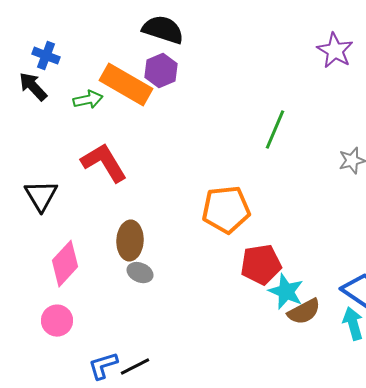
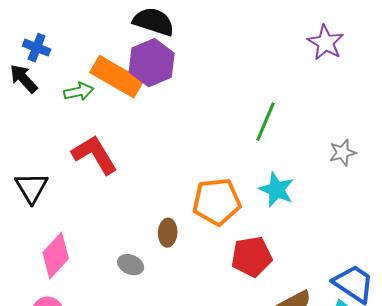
purple hexagon: (161, 71) -> (152, 63), size x1.4
brown ellipse: (130, 241) -> (168, 233), moved, size x0.7
cyan star: (286, 292) -> (277, 190), moved

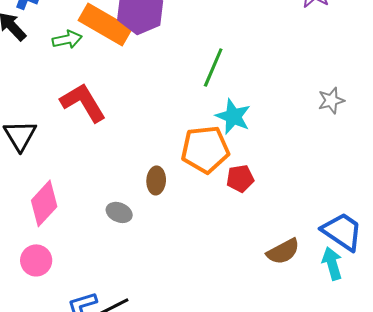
green line: (266, 122) -> (213, 67), moved
cyan star: (277, 190) -> (233, 116), moved
red pentagon: (252, 257) -> (240, 178), moved, size x0.7

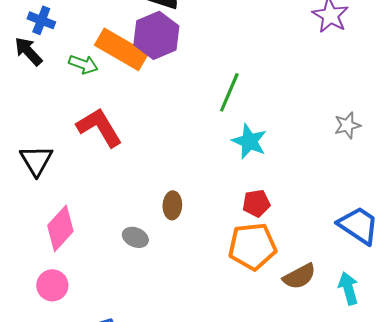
green arrow: (67, 39) -> (83, 64), turned 32
orange pentagon: (205, 149) -> (252, 246), moved
blue trapezoid: (342, 231) -> (358, 225), moved

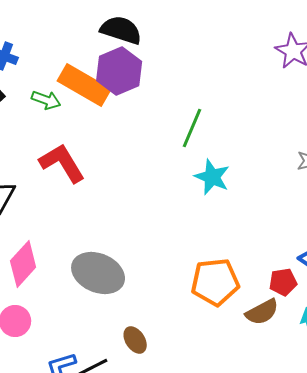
red pentagon: (256, 203) -> (283, 282), moved
brown ellipse: (172, 205) -> (135, 340), moved, turned -36
gray ellipse: (135, 237) -> (98, 273), size x2.0

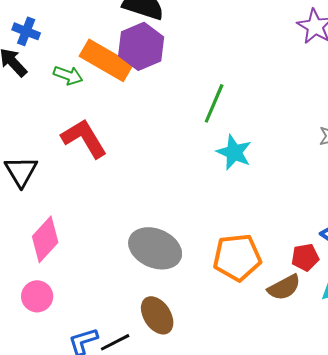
gray ellipse: (98, 273) -> (155, 248), moved
brown ellipse: (135, 340) -> (157, 315), size x1.4

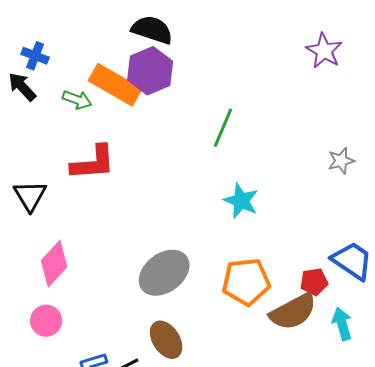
red L-shape: (84, 138) -> (93, 163), turned 117
cyan star: (234, 152) -> (241, 201), moved
gray ellipse: (155, 248) -> (164, 273), turned -60
brown semicircle: (284, 287) -> (293, 312), size x1.4

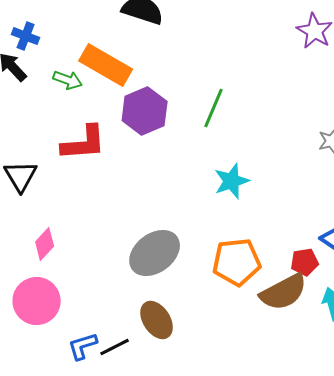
purple hexagon: (150, 71) -> (145, 111), moved
cyan star: (241, 201) -> (232, 181), turned 30
pink diamond: (54, 264) -> (45, 244), size x0.7
pink circle: (46, 321) -> (37, 301), size x1.5

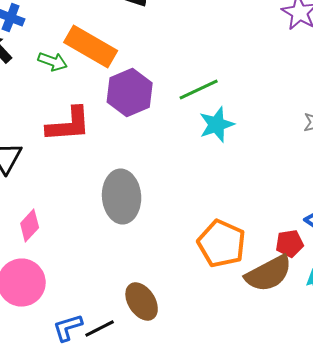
green line: (214, 108) -> (199, 90), turned 42
cyan star: (232, 181) -> (217, 125), moved
gray ellipse: (155, 253) -> (122, 197), moved, turned -57
orange pentagon: (237, 262) -> (222, 244), turned 30

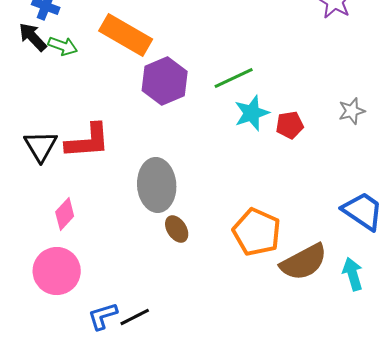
green arrow: (53, 62) -> (63, 46), moved
red L-shape: (69, 125) -> (88, 141), moved
red pentagon: (290, 244) -> (290, 125), moved
brown ellipse: (142, 302) -> (177, 229), moved, size x0.7

